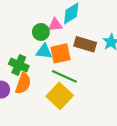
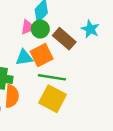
green circle: (41, 32) -> (40, 29), moved
brown rectangle: (85, 44) -> (64, 39), turned 40

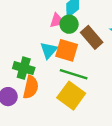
orange square: (42, 55) -> (67, 50), turned 35
cyan triangle: (24, 58) -> (49, 50), turned -48

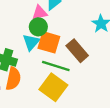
green circle: (69, 24) -> (38, 27), moved
brown rectangle: (92, 37) -> (77, 51), moved

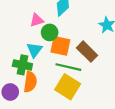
pink triangle: (40, 13) -> (37, 20), moved
cyan triangle: (31, 42) -> (34, 50), moved

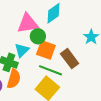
pink triangle: (37, 20) -> (28, 23), size x1.6

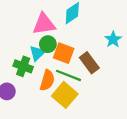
green circle: (38, 36) -> (48, 44), moved
orange semicircle: (14, 79) -> (47, 80), moved

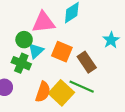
green circle: (48, 44) -> (24, 40), moved
green line: (68, 75) -> (82, 87), moved
orange semicircle: (47, 80) -> (43, 92), moved

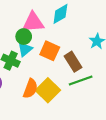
green circle: (24, 40) -> (24, 37), moved
green line: (82, 87) -> (81, 81), moved, turned -45

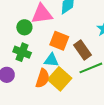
green circle: (24, 37) -> (24, 27), moved
cyan triangle: (25, 49) -> (51, 60), moved, turned 49

